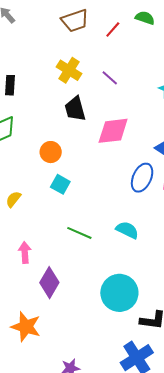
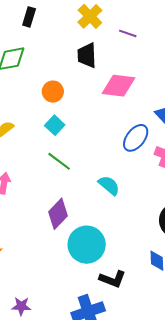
purple line: (110, 78) -> (128, 33), turned -36
green line: (79, 233) -> (59, 161), moved
purple diamond: (49, 283) -> (58, 214), moved

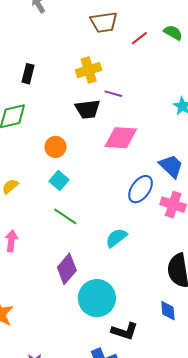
yellow cross: (90, 16) -> (89, 70), turned 30
purple line: (128, 33) -> (113, 94), moved
black trapezoid: (87, 55) -> (88, 109), turned -92
cyan semicircle: (109, 185) -> (116, 238), turned -75

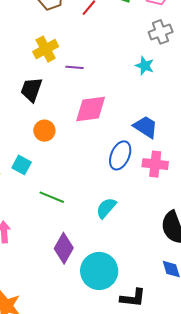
black trapezoid: (88, 109) -> (31, 90), moved, turned 128
orange circle: (55, 147) -> (44, 131), moved
cyan square: (59, 180) -> (22, 165), moved

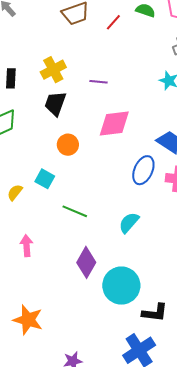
yellow cross: (46, 49) -> (53, 70), moved

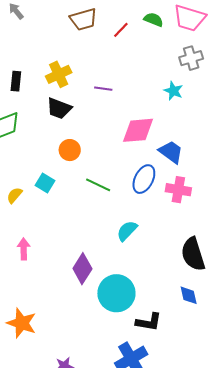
black trapezoid: (55, 104) -> (59, 108), turned -92
pink diamond: (114, 124) -> (138, 130), moved
green line: (75, 211) -> (98, 185), moved

